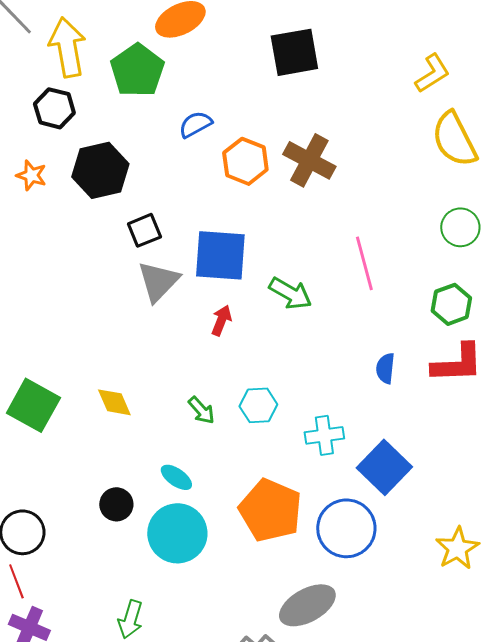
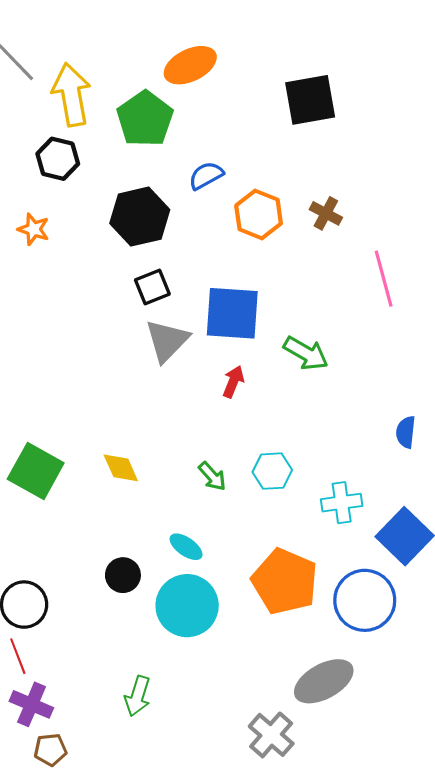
brown cross: (309, 160) -> (326, 213), size x0.6
black hexagon: (100, 170) -> (140, 217), moved
pink line: (364, 263) -> (384, 279), moved

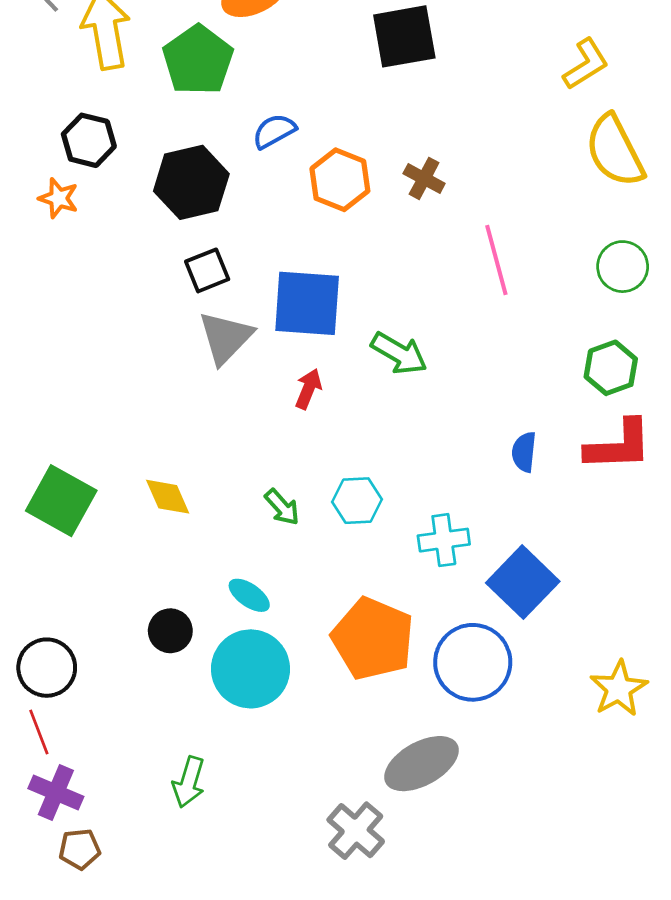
black hexagon: (58, 159) -> (89, 140), moved

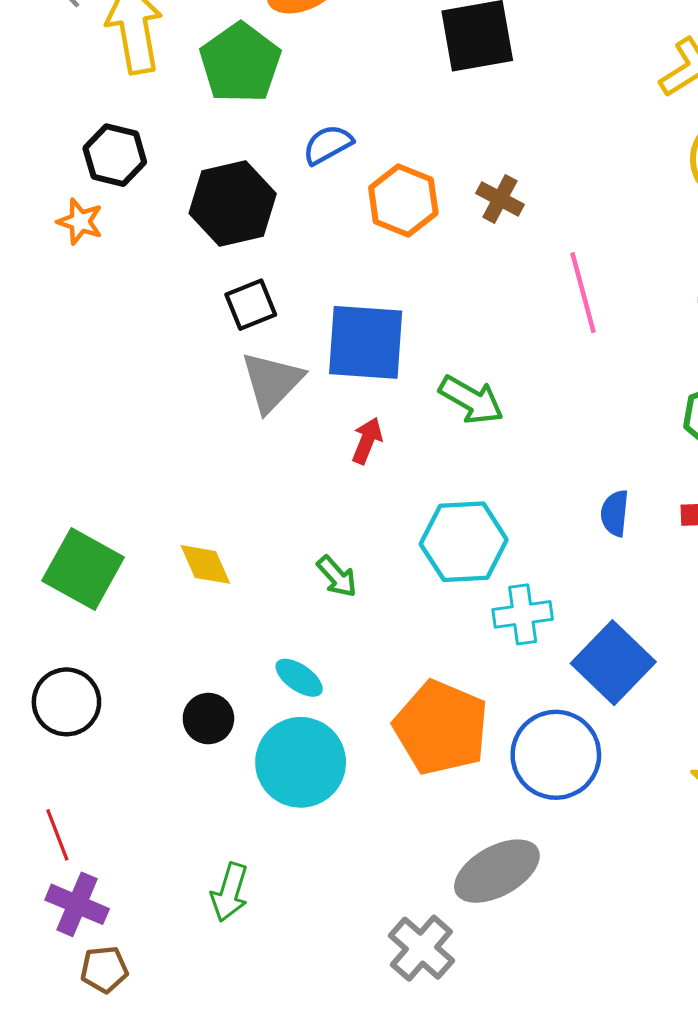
cyan hexagon: (357, 501) -> (464, 542), moved, size x1.5
black circle: (47, 668) -> (66, 702), moved

